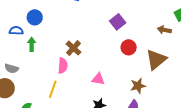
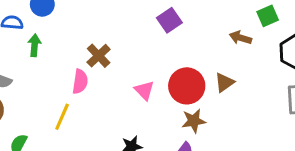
red circle: (129, 47) -> (187, 86), moved, size x1.5
brown triangle: (156, 60) -> (224, 82), size x0.6
pink triangle: (98, 79) -> (144, 90), moved, turned 32

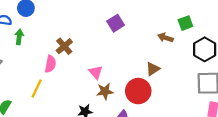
red circle: (187, 86) -> (138, 91), moved
brown star: (194, 121) -> (105, 91), moved

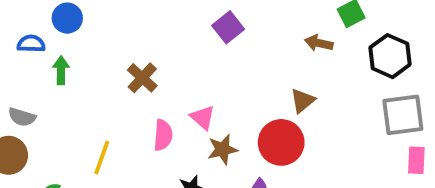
pink semicircle: (50, 64) -> (163, 135), moved

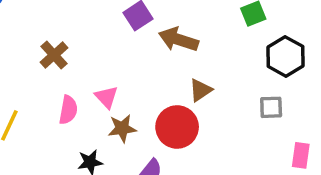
brown arrow: (319, 43) -> (178, 40), moved, size x1.5
gray square: (403, 115) -> (271, 107), moved, size x0.6

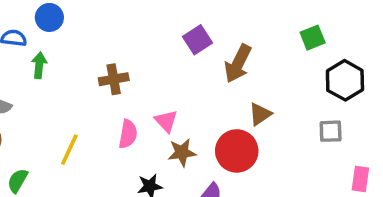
brown arrow: (178, 40) -> (238, 64), turned -81
brown cross: (54, 55) -> (114, 79), turned 32

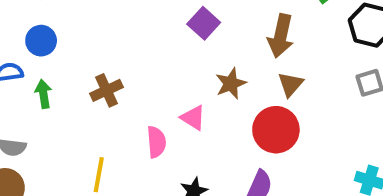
brown arrow: (238, 64) -> (281, 36), moved
brown cross: (114, 79) -> (107, 90), moved
brown star: (182, 152) -> (231, 83), moved

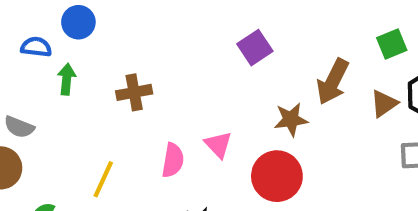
brown star: (231, 83) -> (291, 119), moved
brown triangle: (290, 84) -> (384, 104), moved
red circle: (276, 130) -> (277, 176), moved

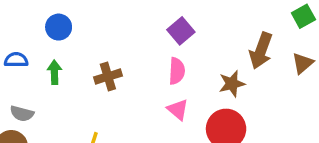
blue semicircle: (36, 47) -> (16, 60), moved
purple square: (255, 48) -> (181, 31), moved
pink semicircle: (173, 160) -> (177, 71), moved

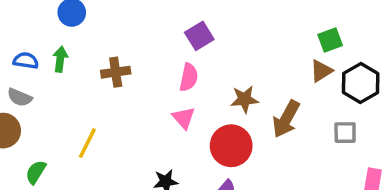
brown arrow: (261, 51) -> (286, 119), moved
blue semicircle: (16, 60) -> (26, 61), moved
brown triangle: (303, 63) -> (321, 71), moved

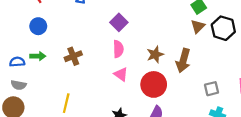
green arrow: (60, 59) -> (38, 56), turned 96
gray square: (345, 133) -> (212, 89), moved

